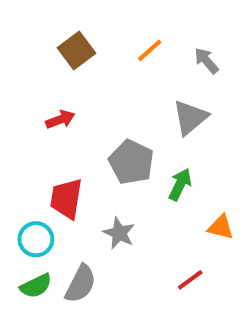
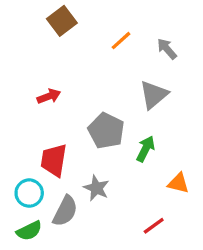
brown square: (77, 50) -> (62, 21), moved
gray semicircle: (81, 284) -> (65, 211), moved

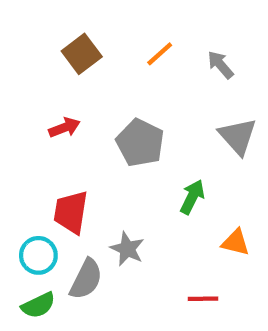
brown square: (62, 21) -> (82, 54), moved
gray triangle: (154, 95) -> (238, 136), moved, turned -32
gray pentagon: (106, 131) -> (140, 143), moved
red line: (154, 226) -> (203, 299), turned 35

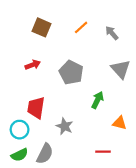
brown square: (82, 54) -> (41, 27), turned -30
gray semicircle: (86, 279) -> (45, 154), moved

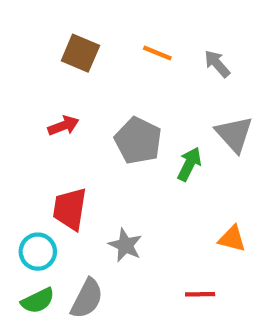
orange line: (81, 27) -> (157, 53), turned 64
green arrow: (98, 100) -> (189, 164), moved

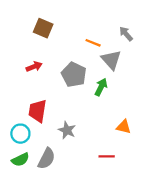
orange line: (157, 53) -> (93, 43), moved
gray arrow: (217, 64) -> (126, 34), moved
gray triangle: (234, 134) -> (111, 60), moved

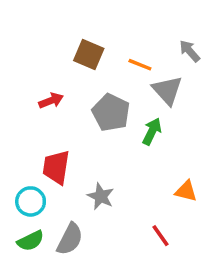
brown square: (43, 28) -> (89, 54), moved
red line: (107, 156) -> (160, 236), turned 56

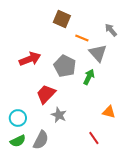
brown square: (89, 54) -> (62, 19), moved
red arrow: (51, 101) -> (30, 59), size x1.5
red trapezoid: (56, 167) -> (46, 94), moved, turned 35

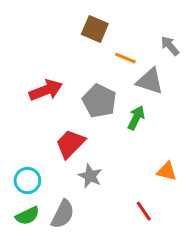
gray triangle: (98, 53) -> (150, 81), turned -30

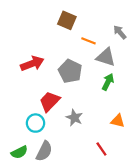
green arrow: (136, 118) -> (108, 82), moved
gray star: (90, 176) -> (74, 118), moved
cyan circle: (27, 181) -> (35, 123), moved

